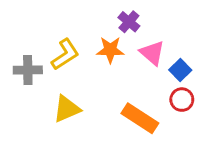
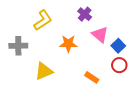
orange star: (110, 50) -> (68, 44), moved
yellow L-shape: (65, 54) -> (43, 20), moved
orange rectangle: (140, 118) -> (92, 77), size x0.6

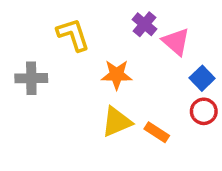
yellow L-shape: (43, 20) -> (73, 35), turned -75
pink triangle: (100, 35) -> (176, 42), moved
yellow triangle: (44, 71) -> (117, 122), moved

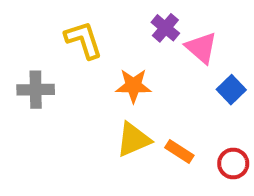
red circle: (204, 111) -> (233, 164), moved

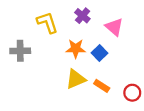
purple cross: (165, 28) -> (82, 16), moved
blue square: (231, 90) -> (99, 53), moved

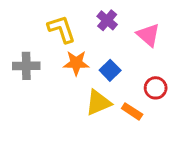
orange star: (76, 49) -> (76, 63), moved
blue square: (99, 53) -> (110, 70), moved
red circle: (132, 93) -> (156, 88), moved

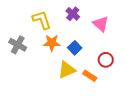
gray cross: (26, 66) -> (18, 45), turned 30

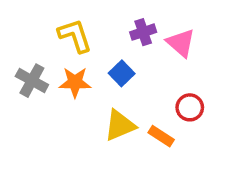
purple cross: (73, 14) -> (143, 32), moved, turned 32
orange star: (52, 43) -> (75, 82), moved
blue square: (75, 48) -> (122, 73), moved

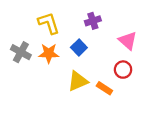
pink triangle: (181, 43) -> (128, 41), moved

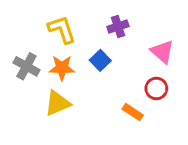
yellow triangle: (78, 81) -> (57, 103), moved

